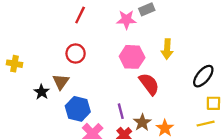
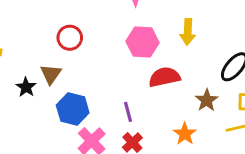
red semicircle: (149, 84) -> (164, 77), turned -65
brown star: (142, 122) -> (207, 100), moved

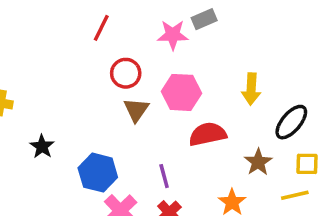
yellow arrow: (188, 32) -> (251, 89), moved
red circle: (70, 38) -> (126, 73), moved
brown triangle: (51, 74) -> (136, 110), moved

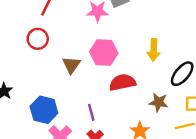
red circle: (126, 73) -> (38, 39), moved
brown star: (258, 162) -> (159, 102), turned -30

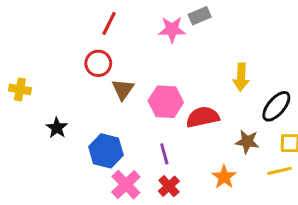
pink hexagon: (104, 53) -> (166, 102), moved
brown triangle: (71, 65) -> (123, 89), moved

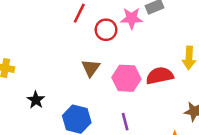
red circle: (98, 63) -> (106, 30), moved
red semicircle: (203, 117) -> (160, 76), moved

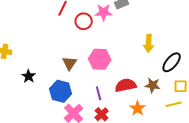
brown triangle: (91, 68) -> (70, 63), moved
red semicircle: (160, 76) -> (126, 85), moved

